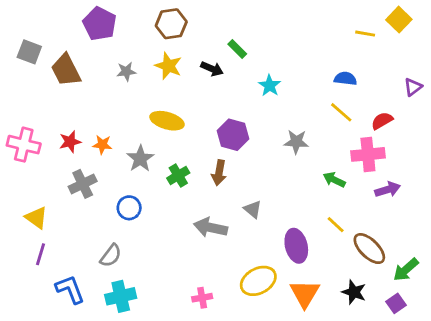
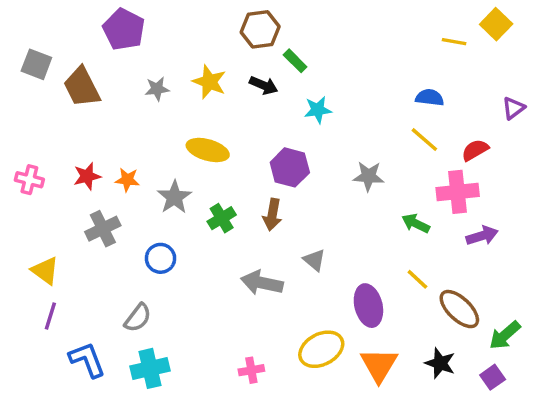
brown hexagon: (171, 24) -> (260, 29), moved
cyan star: (270, 86) -> (318, 110), moved, turned 30
pink cross: (24, 145) -> (29, 180), size x0.7

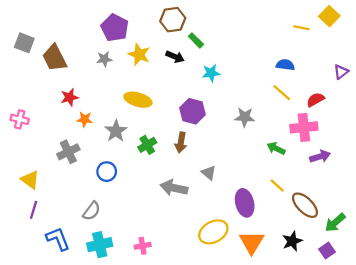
purple pentagon: (124, 29) -> (115, 28), moved
red star: (87, 176) -> (70, 97), moved
black star: (440, 363) -> (292, 241), turned 30
pink cross: (251, 370) -> (143, 246), moved

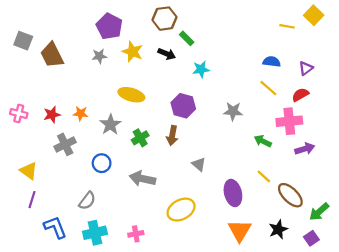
purple triangle: (341, 72) -> (306, 68), moved
red star: (70, 97) -> (52, 115), moved
gray arrow: (174, 188) -> (142, 179), moved
yellow ellipse: (213, 232) -> (181, 210), moved

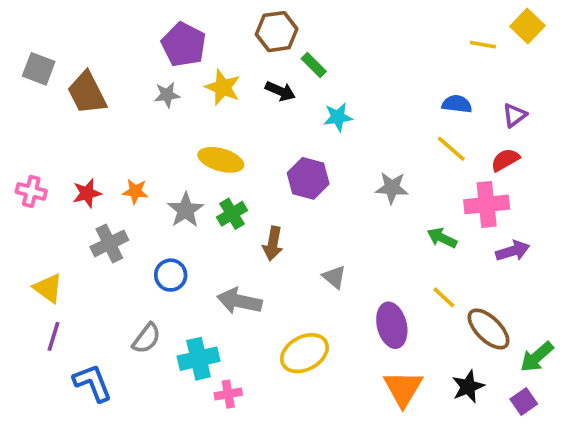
brown arrow: (172, 136) -> (273, 243), moved
green cross: (140, 138) -> (232, 214), moved
cyan cross: (95, 233) -> (199, 359), moved

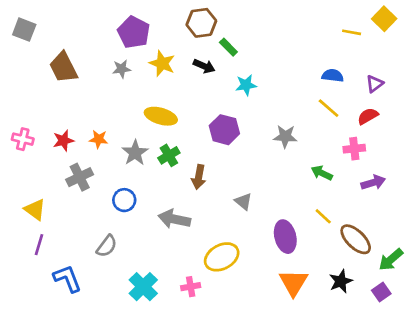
gray square: (39, 69) -> (24, 30), moved
pink cross: (487, 204) -> (354, 149), size x0.7
cyan cross: (199, 359) -> (143, 287), moved, turned -32
pink cross: (228, 394) -> (191, 287), moved

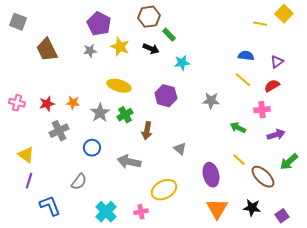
green arrow: (391, 260) -> (289, 162), moved
black star: (341, 281) -> (252, 208), turned 30

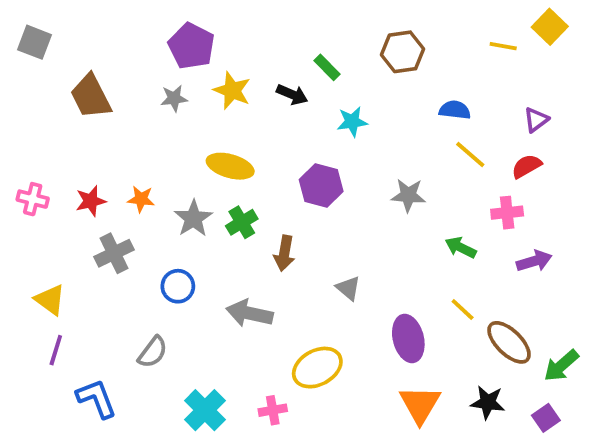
brown hexagon: (149, 17) -> (403, 52), moved
blue semicircle: (246, 56) -> (455, 110), moved
green arrow: (289, 162) -> (561, 366), moved

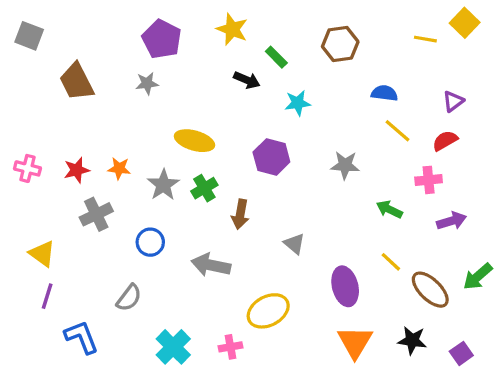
yellow star: (232, 91) -> (232, 29), moved
green arrow: (561, 366) -> (478, 277), moved

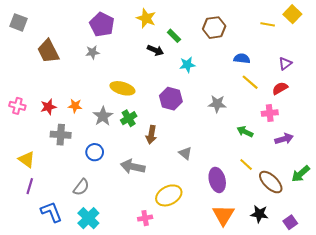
gray cross: (96, 214) -> (61, 135), turned 30
cyan cross: (173, 347) -> (88, 218), moved

